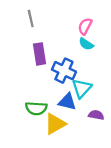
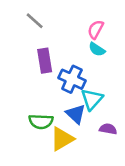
gray line: (31, 18) -> (35, 21), turned -35
blue triangle: (67, 102) -> (76, 114), turned 30

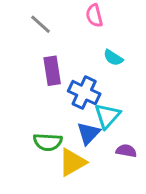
pink semicircle: (96, 29) -> (94, 16), moved, turned -42
blue triangle: (76, 114) -> (88, 133), turned 30

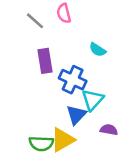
pink semicircle: (94, 16) -> (64, 13), moved
green semicircle: (48, 142) -> (41, 144), moved

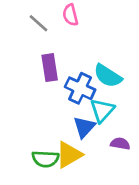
cyan semicircle: (98, 50) -> (108, 76), moved, size x1.5

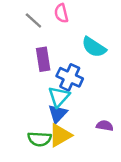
cyan semicircle: (108, 76) -> (94, 47), moved
cyan triangle: (102, 110) -> (59, 97), moved
blue triangle: (84, 127) -> (58, 114), moved

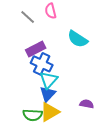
purple rectangle: (43, 59) -> (36, 49), turned 72
blue cross: (70, 77) -> (42, 64), moved

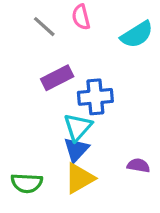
cyan semicircle: (78, 39) -> (137, 35), moved, turned -65
blue cross: (42, 64) -> (95, 97), moved, turned -30
green semicircle: (33, 115) -> (27, 183), moved

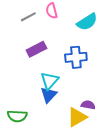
gray line: (44, 27) -> (28, 17), turned -70
blue cross: (95, 97) -> (76, 57), moved
yellow triangle: (79, 178) -> (77, 117), moved

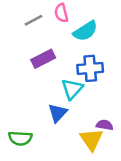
cyan semicircle: (87, 22) -> (85, 31), moved
cyan triangle: (50, 81) -> (72, 89), moved
yellow triangle: (77, 117) -> (91, 139), turned -35

